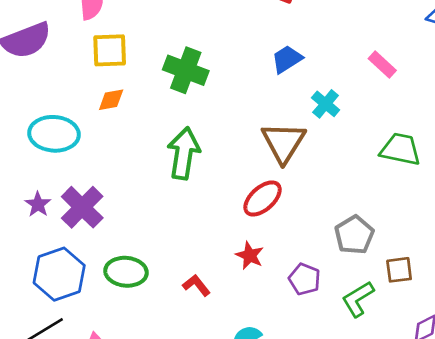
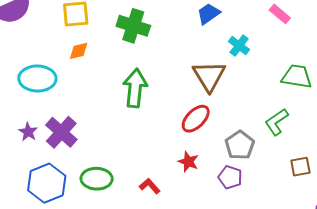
gray pentagon: (354, 235) -> (240, 145), moved
green L-shape: (358, 299) -> (277, 122), moved

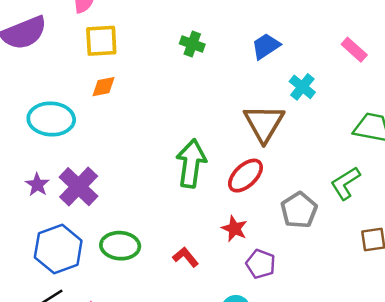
green cross: (133, 26) -> (192, 44), moved, size x0.6
green arrow: (135, 88) -> (191, 163), moved
purple pentagon: (230, 177) -> (261, 264), moved

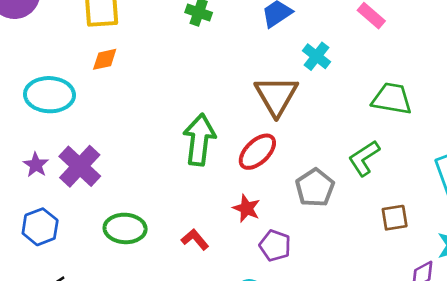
blue hexagon: (58, 249) -> (40, 227), moved, size x0.7

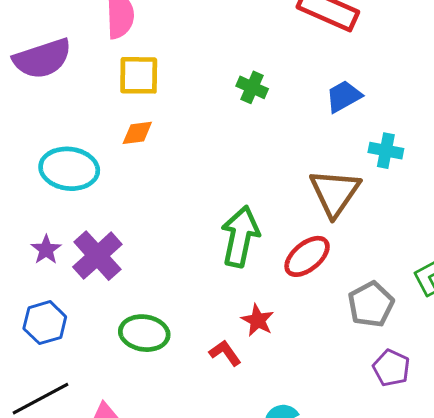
cyan cross: (316, 56) -> (386, 151), turned -32
red star: (247, 208) -> (258, 320), moved
purple pentagon: (275, 246) -> (391, 368), moved

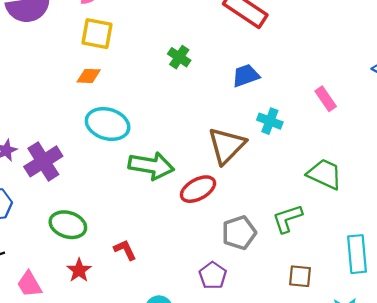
cyan ellipse: (69, 169) -> (108, 124), moved
green arrow: (240, 236) -> (151, 166), turned 78
red star: (258, 320) -> (79, 270), moved
purple pentagon: (391, 368) -> (213, 275), moved

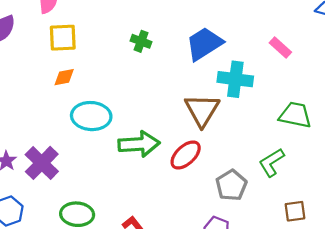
blue trapezoid: (246, 76) -> (204, 44), size x1.5
cyan cross: (270, 121) -> (235, 79), size x1.5

